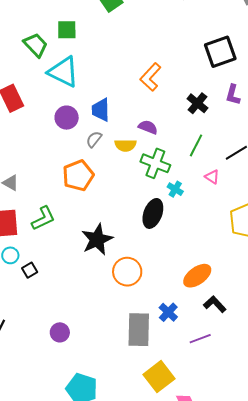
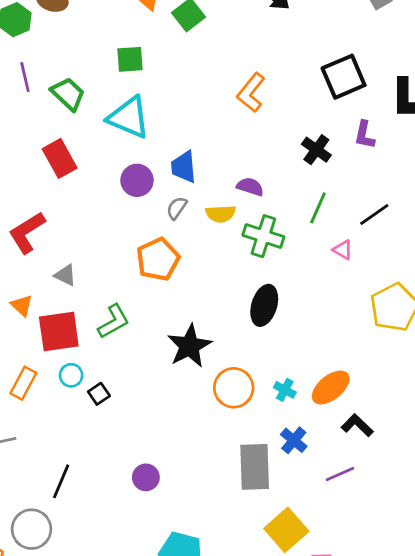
green trapezoid: (36, 45) -> (68, 94), moved
orange L-shape: (150, 77) -> (251, 93), moved
cyan cross: (175, 189) -> (285, 390), moved

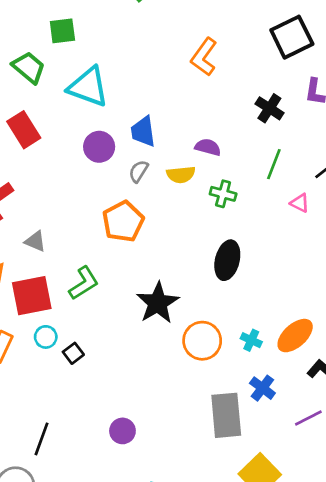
green square: (130, 59) -> (62, 31), moved
green cross: (263, 236) -> (223, 194), size x0.7

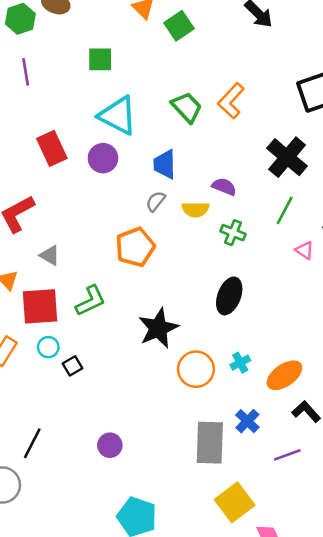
green trapezoid: (29, 67) -> (187, 107), moved
black cross: (269, 108) -> (287, 157), size x1.5
purple circle: (99, 147) -> (103, 158), moved
cyan cross: (251, 340) -> (240, 363), moved, turned 30

